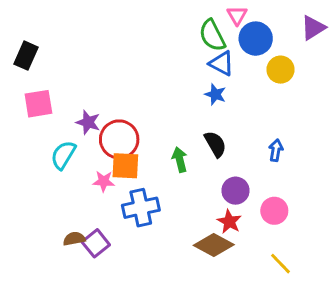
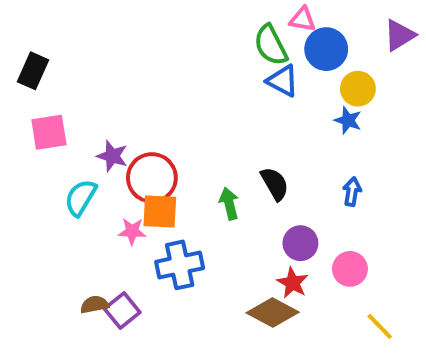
pink triangle: (237, 15) -> (302, 19), turned -50
blue star: (215, 94) -> (348, 120), moved
yellow line: (280, 264) -> (380, 326), moved

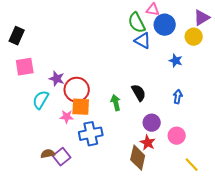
yellow circle: (358, 89) -> (194, 37), moved
brown diamond: (273, 312) -> (138, 158), turned 75

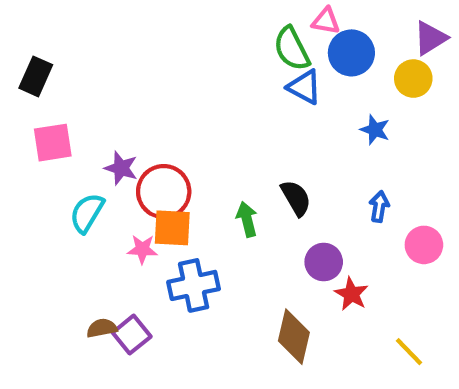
pink circle: (177, 136) -> (424, 245), moved
red star: (148, 143) -> (351, 294), moved

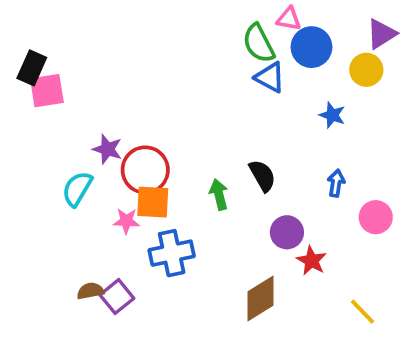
pink square: (53, 143) -> (47, 91), moved
brown diamond: (294, 337) -> (260, 298), turned 45

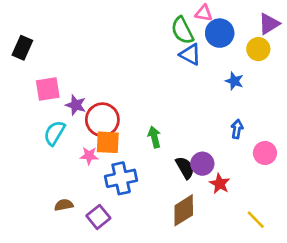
pink square: (47, 91) -> (48, 89), moved
black semicircle: (262, 176) -> (185, 168), moved
purple square: (117, 297) -> (98, 217), moved

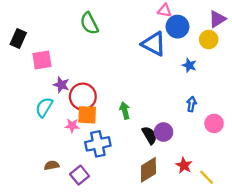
green semicircle: (182, 30) -> (89, 23), moved
blue triangle: (190, 54) -> (154, 44), size x1.4
pink square: (48, 89) -> (42, 60), moved
red star: (220, 184) -> (184, 165), moved

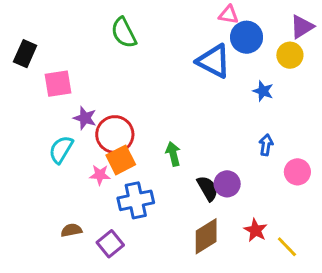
orange square: (87, 115) -> (121, 160), turned -30

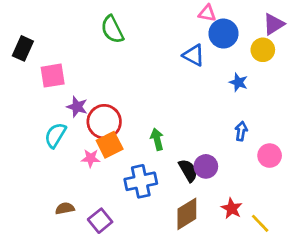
blue triangle: (214, 61) -> (194, 55), size x0.7
blue cross: (136, 200) -> (141, 181), moved

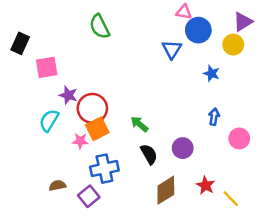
blue triangle: (194, 55) -> (172, 49), turned 35
green arrow: (157, 139) -> (139, 124), turned -36
black semicircle: (188, 170) -> (149, 154), moved
blue cross: (141, 181) -> (104, 169), moved

